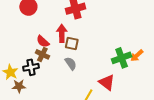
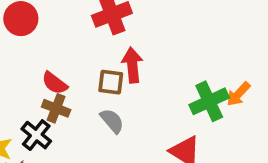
red arrow: (62, 33) -> (132, 65), moved
black cross: (31, 67) -> (36, 135), turned -35

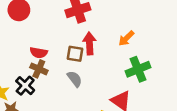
red semicircle: (55, 83) -> (39, 53), turned -30
orange arrow: (238, 94) -> (126, 38), moved

